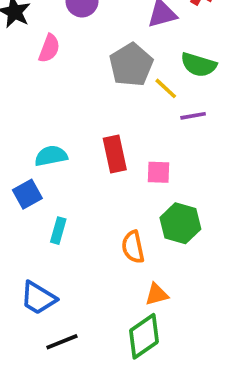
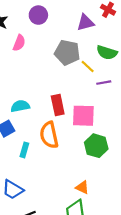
gray pentagon: (131, 65) -> (67, 53), turned -30
pink square: (158, 172) -> (83, 116), size x1.6
orange semicircle: (133, 247) -> (49, 135), moved, size x1.4
orange triangle: (157, 294) -> (82, 187), turned 40

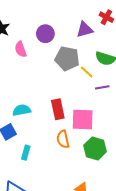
purple circle: (38, 15) -> (45, 34), moved
pink semicircle: (19, 43) -> (21, 49), turned 140
orange semicircle: (49, 135) -> (63, 139), moved, size x0.7

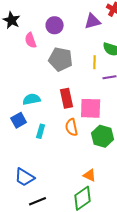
gray pentagon: (67, 59) -> (61, 59), moved
yellow line: (87, 72) -> (95, 62), turned 48
cyan rectangle: (26, 153) -> (41, 131), moved

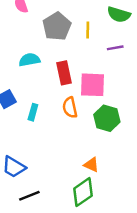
gray pentagon: (61, 59) -> (57, 26), turned 30
yellow line: (95, 62) -> (88, 30), moved
cyan semicircle: (32, 99) -> (29, 60), moved

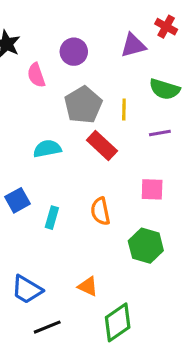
red rectangle: (64, 73) -> (102, 146), moved, turned -35
pink square: (93, 85) -> (152, 189), moved, size x0.7
green hexagon: (107, 118) -> (146, 246), moved
orange triangle: (91, 165) -> (88, 286), moved

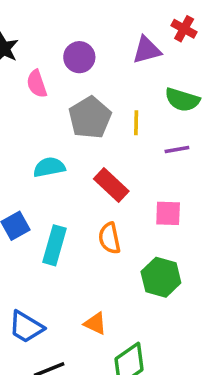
red rectangle: (102, 146) -> (111, 185), moved
cyan rectangle: (52, 218) -> (54, 245), size x1.5

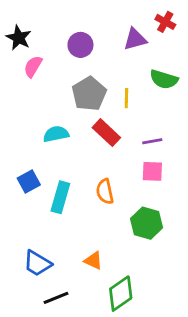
pink semicircle: (37, 84) -> (33, 66), moved, turned 50
purple line: (177, 149) -> (152, 141), moved
red rectangle: (111, 185) -> (106, 133), moved

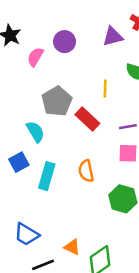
pink semicircle: (33, 66) -> (35, 57), moved
gray pentagon: (89, 94) -> (57, 101), moved
cyan semicircle: (56, 134) -> (35, 132), moved, turned 70
orange triangle: (93, 260) -> (72, 247), moved

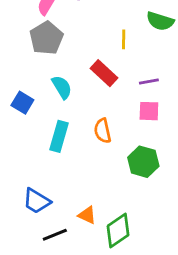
gray pentagon: (57, 101) -> (46, 38), moved
cyan semicircle: (35, 132) -> (62, 87), moved
blue square: (19, 162) -> (22, 103), moved, turned -30

